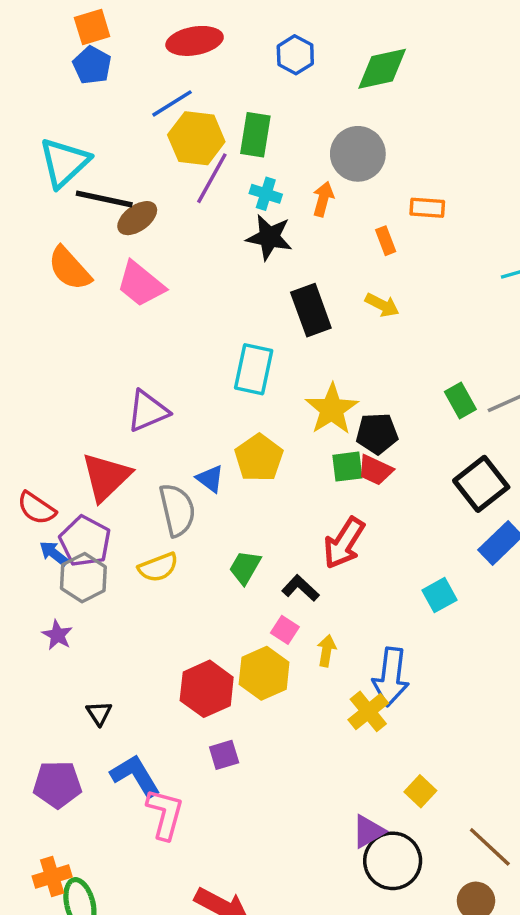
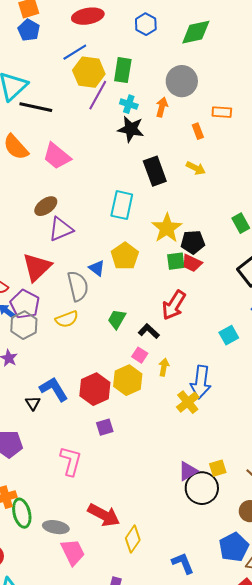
brown ellipse: (137, 218) -> (46, 206), moved
blue L-shape: (136, 776) -> (54, 389), moved
yellow square: (420, 791) -> (218, 468), moved, turned 30

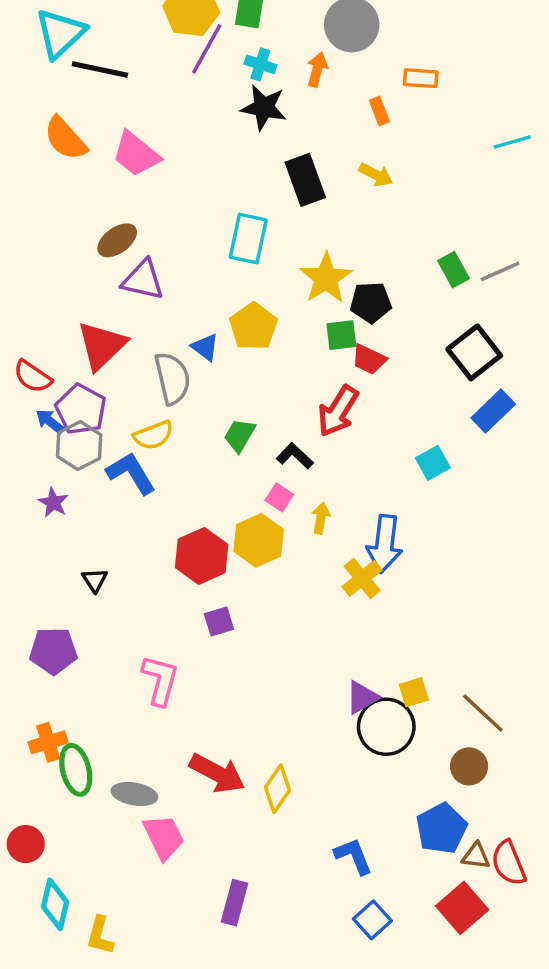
purple triangle: (61, 229) -> (143, 280), turned 36
red trapezoid: (192, 263) -> (369, 359), moved
blue L-shape: (54, 389) -> (131, 473), moved
yellow diamond: (133, 539) -> (278, 789), moved

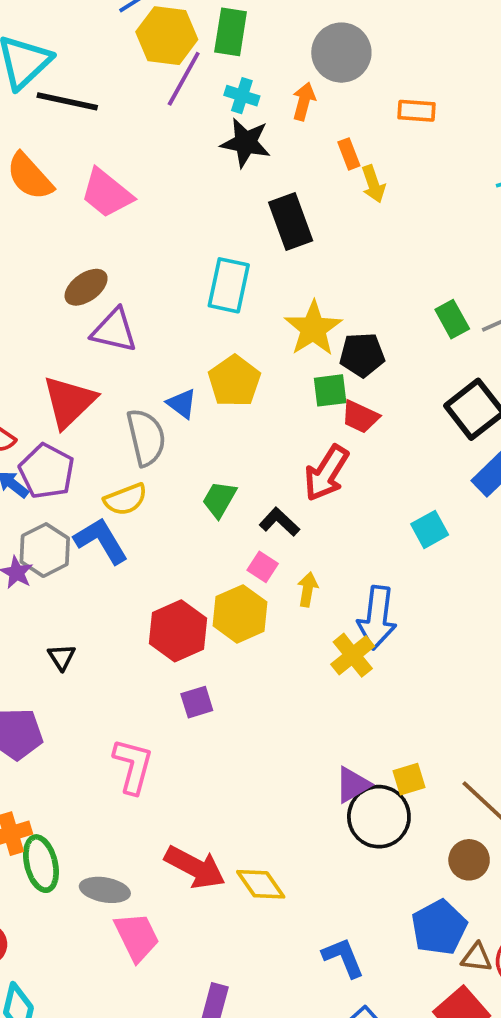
orange rectangle: (379, 111) -> (349, 154), moved
yellow arrow: (376, 175) -> (373, 184), moved, turned 44
gray hexagon: (79, 446) -> (45, 550), moved
yellow diamond: (278, 789) -> (261, 884), turned -69

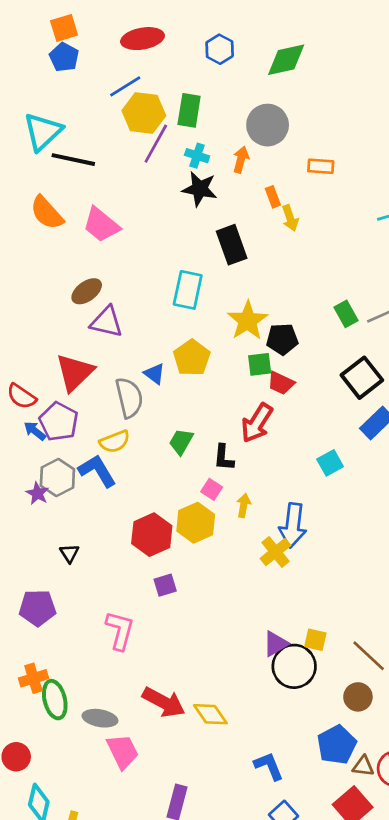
black L-shape: (279, 522) -> (224, 458), turned -128
yellow square: (409, 779) -> (315, 640), turned 30

